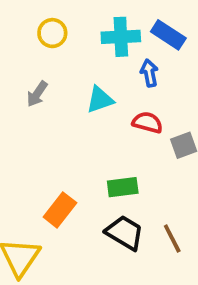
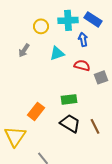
yellow circle: (52, 33) -> (41, 26), moved

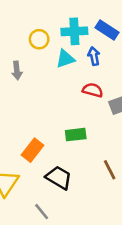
gray arrow: (24, 50) -> (17, 71), turned -40
cyan triangle: (57, 53) -> (65, 59), moved
black trapezoid: (70, 123) -> (59, 178), moved

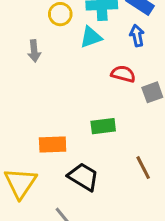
blue arrow: (94, 56) -> (137, 36), moved
orange rectangle: (33, 150) -> (53, 145), turned 50

